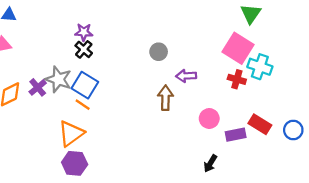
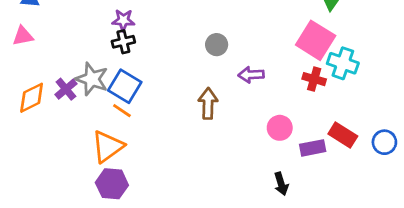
black cross: (84, 49) -> (123, 42), turned 36
brown arrow: (165, 98) -> (208, 103), moved
black arrow: (210, 163) -> (281, 184), turned -48

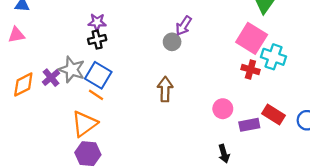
purple arrow: (251, 75) -> (184, 26), moved, turned -54

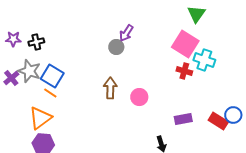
purple star: (97, 22) -> (13, 39), moved
black cross: (97, 40) -> (36, 42), moved
pink circle: (223, 109) -> (139, 97), moved
red rectangle: (274, 114) -> (218, 121), moved

